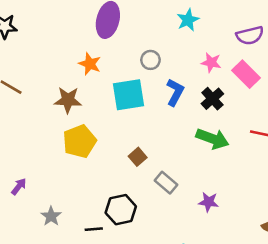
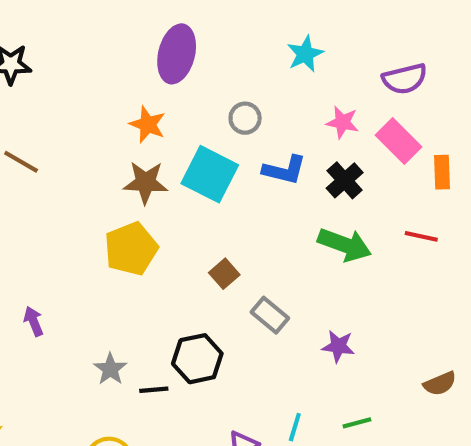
blue L-shape: (175, 92) -> (284, 170), turned 76
cyan square: (129, 95) -> (210, 174), turned 36
brown star: (68, 100) -> (146, 182), moved
purple arrow: (19, 186) -> (34, 321), turned -60
gray star: (51, 216) -> (110, 369), moved

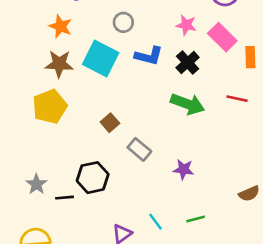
cyan line: (295, 427) -> (155, 222), turned -54

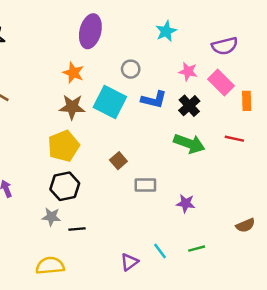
gray rectangle: (139, 149) -> (145, 185), turned -40
black hexagon: (93, 178) -> (65, 186), moved
gray star: (36, 184) -> (51, 217), turned -30

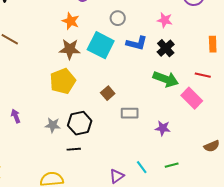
pink rectangle: (221, 83) -> (192, 98), moved
black hexagon: (65, 186) -> (80, 123), moved
gray star: (51, 217) -> (53, 125), moved

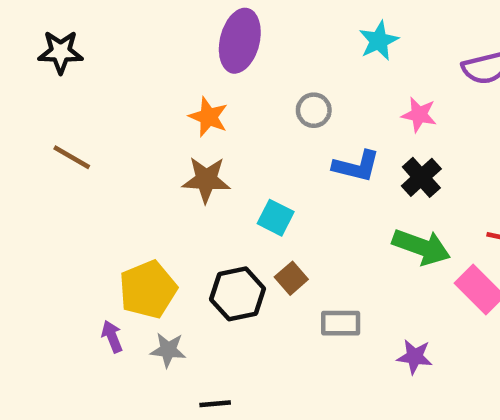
cyan square: (101, 45) -> (276, 218), moved, size x0.6
yellow pentagon: (63, 81) -> (148, 289), moved
purple arrow: (16, 116) -> (112, 336), moved
black hexagon: (80, 123) -> (238, 294), moved

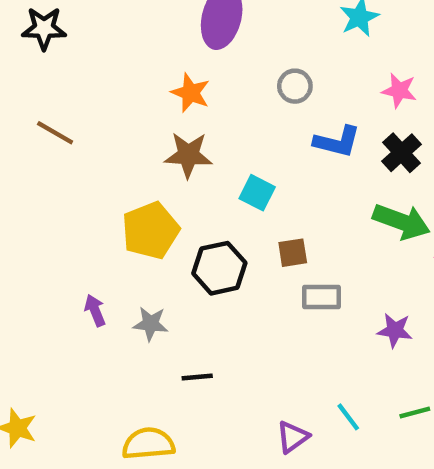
brown square: (291, 278) -> (293, 253), moved, turned 32
yellow pentagon: (148, 289) -> (151, 230), moved

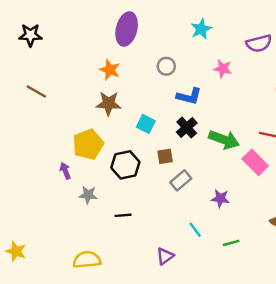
black cross: (401, 153) -> (187, 128), moved
gray rectangle: (322, 297) -> (181, 180), turned -40
purple arrow: (95, 310) -> (65, 171), moved
black line: (197, 377) -> (123, 215), moved
cyan line: (348, 417) -> (195, 230), moved

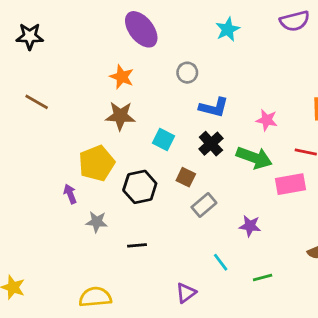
purple ellipse: (127, 29) -> (141, 29), turned -52
purple semicircle: (259, 43) -> (295, 21), moved
pink star: (223, 69) -> (267, 120), moved
brown square: (165, 156) -> (186, 177), turned 35
pink rectangle: (255, 162) -> (290, 184), turned -55

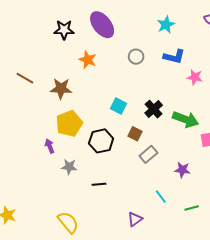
black star: (30, 36) -> (64, 30), moved
blue L-shape: (214, 107) -> (174, 57), moved
brown star: (120, 116) -> (61, 88), moved
pink star: (267, 120) -> (195, 77), moved
yellow semicircle: (95, 297) -> (68, 222), turned 55

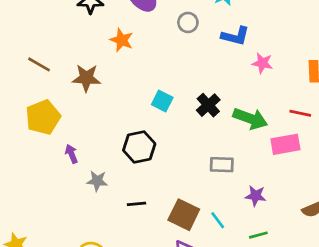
gray circle: (136, 57) -> (188, 22), moved
yellow pentagon: (69, 123) -> (43, 117), moved
brown square: (135, 134) -> (184, 215), moved, size x1.6
gray rectangle: (148, 154) -> (222, 165), moved, turned 42
purple star: (182, 170) -> (256, 196), moved

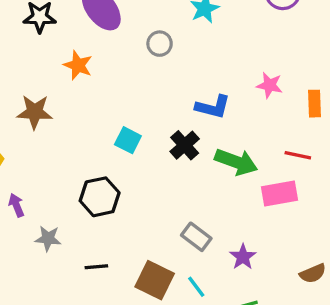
blue L-shape: (235, 36) -> (213, 107), moved
pink star: (262, 63) -> (270, 85), moved
gray rectangle: (222, 165) -> (196, 237), moved, turned 35
purple star: (256, 196) -> (243, 257), turned 30

